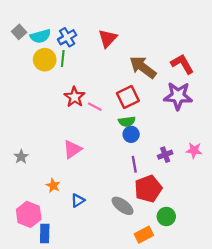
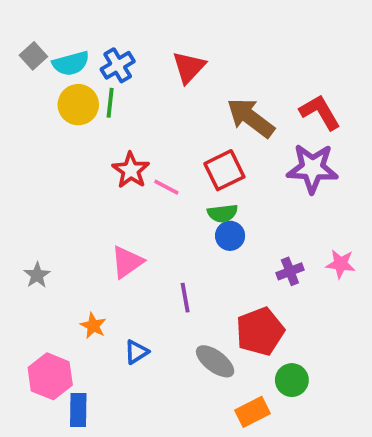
purple line: (134, 164) -> (185, 298), moved

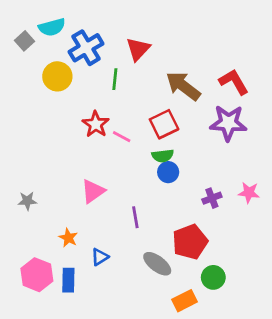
cyan semicircle: (71, 63) -> (52, 27), moved
blue cross: (118, 65) -> (86, 48), size x1.4
green line: (110, 103) -> (115, 79), moved
gray star: (37, 275) -> (27, 201), turned 30
blue rectangle: (78, 410) -> (68, 280), moved

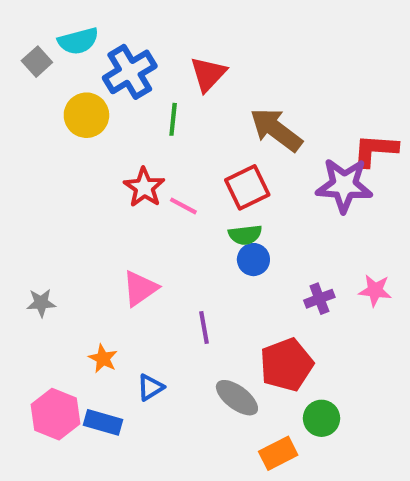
red L-shape: (234, 82) -> (375, 150), moved, turned -56
blue rectangle: (68, 280) -> (103, 422), turned -75

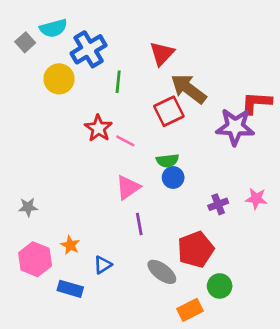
red triangle: (208, 74) -> (162, 54), moved
red square: (247, 187) -> (169, 111), moved
pink triangle: (140, 288) -> (128, 187), moved
pink hexagon: (56, 414) -> (35, 259), moved

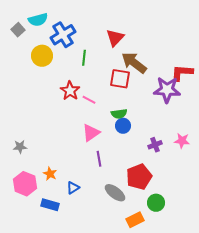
red square: (169, 111) -> (120, 79), turned 35

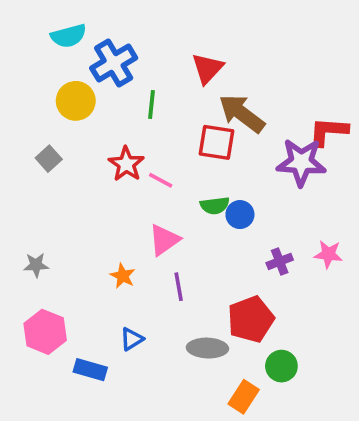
gray square: (18, 30) -> (49, 159), moved
blue circle: (123, 126) -> (240, 215), moved
orange star: (50, 174) -> (123, 276), moved
gray ellipse: (115, 193) -> (207, 348), turned -35
orange rectangle: (135, 220) -> (244, 397), turned -30

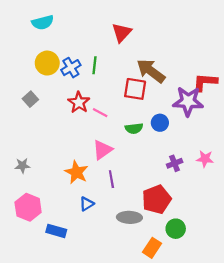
blue cross: (114, 63) -> (71, 68), moved, size x0.7
red triangle: (207, 68) -> (122, 33), moved
blue circle: (240, 215) -> (160, 123), moved
orange star: (123, 276) -> (77, 172), size x1.5
blue triangle: (132, 339) -> (87, 204), moved

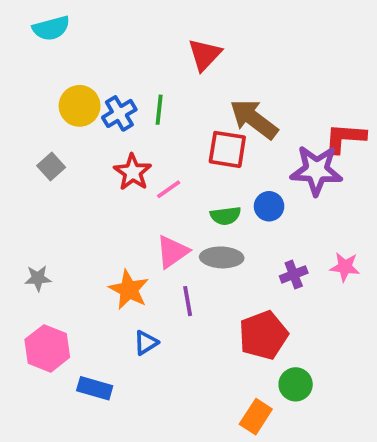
cyan semicircle: (43, 22) -> (51, 28), moved
pink line: (100, 113) -> (169, 189), turned -63
gray ellipse: (129, 217) -> (222, 257), moved

